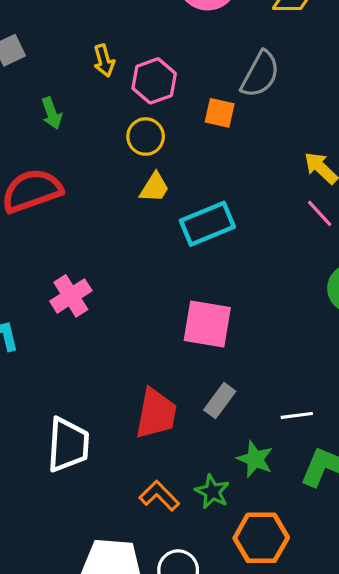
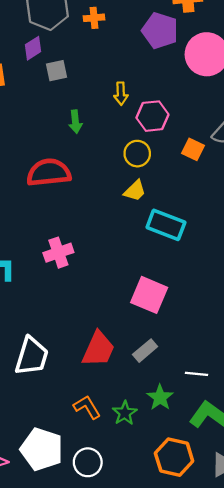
cyan rectangle: (207, 224) -> (166, 225), turned 30
orange hexagon: (261, 538) -> (174, 457), moved

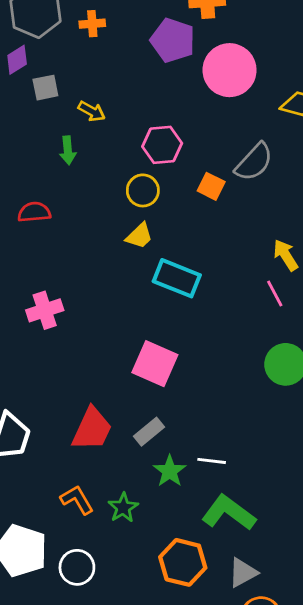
yellow arrow: (121, 94) -> (92, 111), moved, turned -60
red semicircle: (49, 173) -> (34, 212), size x0.6
green star: (160, 397) -> (170, 471), moved

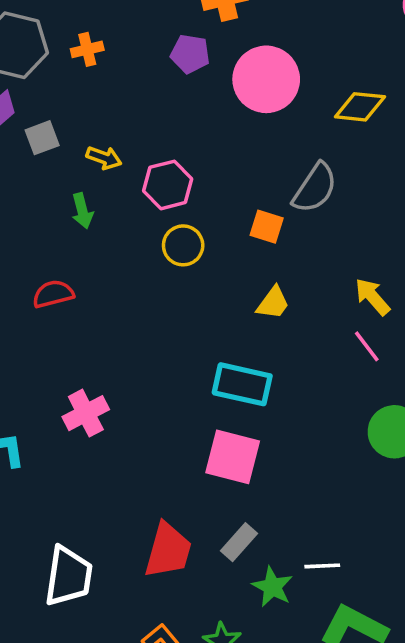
purple pentagon: (173, 40) -> (190, 54), size x0.7
pink hexagon: (162, 145) -> (168, 185), moved
yellow trapezoid: (139, 236) -> (273, 303), moved
cyan rectangle: (177, 278) -> (242, 384), moved

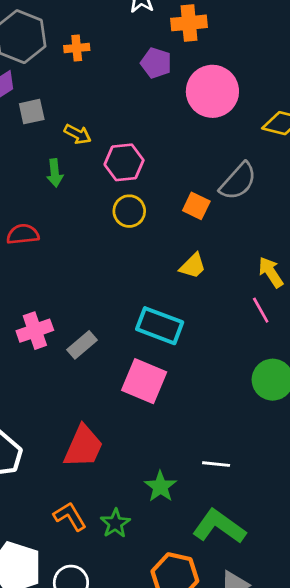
gray rectangle: (239, 542) -> (82, 345), moved
white line: (322, 566) -> (216, 464), moved

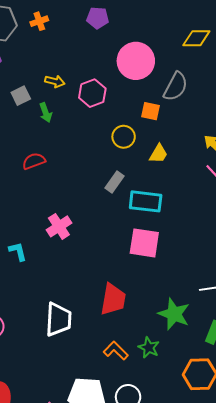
pink circle: (212, 91) -> (136, 61), moved
gray square: (32, 112) -> (21, 96), moved
yellow circle: (129, 211) -> (124, 137), moved
gray rectangle: (82, 345) -> (115, 182), moved
green star: (160, 487) -> (174, 314), size x1.4

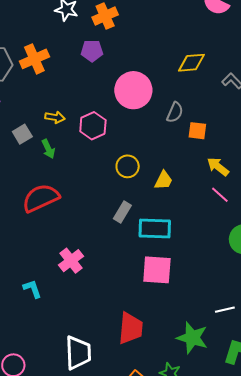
orange cross: (39, 21) -> (34, 59), size x1.6
gray semicircle: (176, 87) -> (175, 112), size x0.7
orange square: (151, 111) -> (197, 131), moved
red semicircle: (34, 161) -> (41, 198), size x1.6

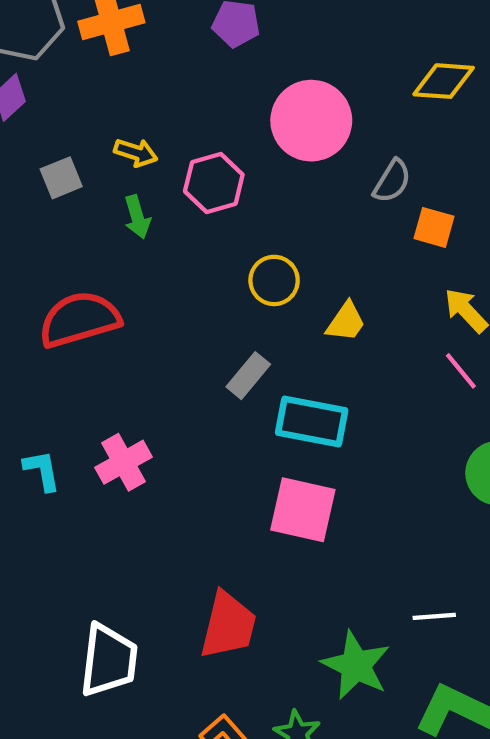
green arrow: (48, 149) -> (137, 217), moved
cyan L-shape: (32, 289) -> (42, 471), moved

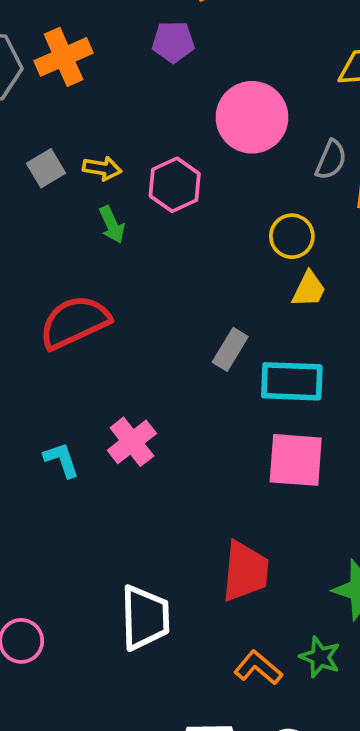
gray square: (61, 178) -> (46, 168), moved
yellow circle: (274, 280) -> (292, 236), moved

